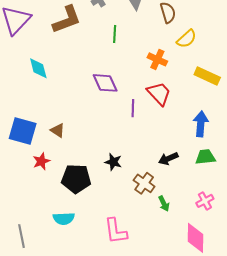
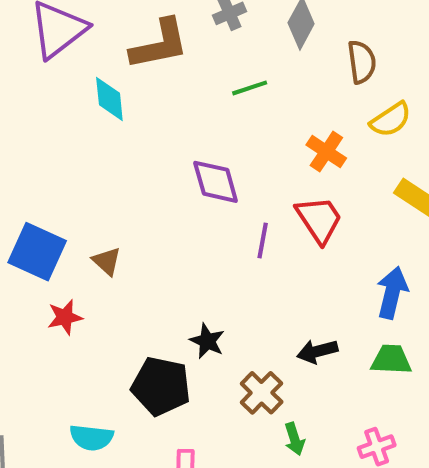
green line: (115, 34) -> (250, 88), turned 60
cyan diamond: (38, 68) -> (109, 99), moved
black pentagon: (76, 179) -> (161, 386), moved

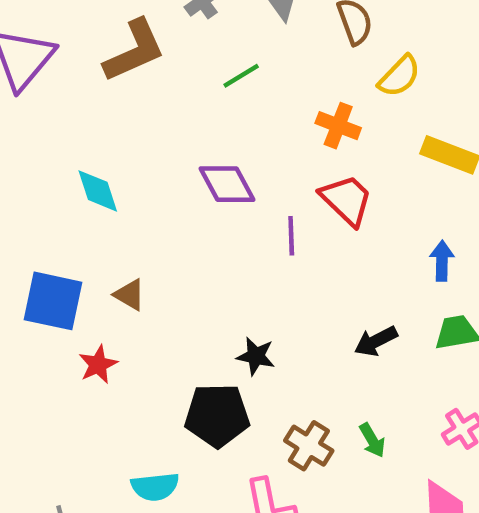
cyan diamond: (109, 99) -> (98, 191), moved
blue arrow: (392, 293) -> (442, 261), size x0.7
brown cross: (262, 393) -> (309, 446), moved

